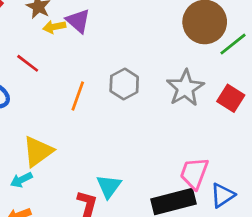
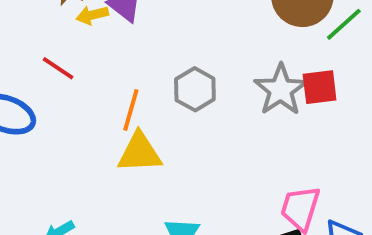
red square: (231, 98) -> (320, 87), moved, turned -36
yellow triangle: (38, 151) -> (139, 153), moved, turned 36

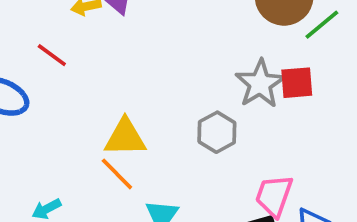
gray hexagon: (195, 89) -> (217, 132), moved
orange line: (131, 110) -> (117, 174), moved, turned -63

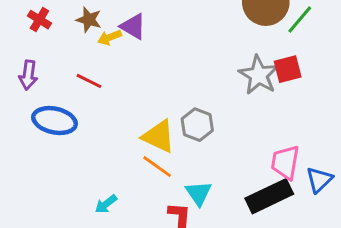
gray hexagon: (217, 132) -> (197, 125), moved
yellow triangle: (125, 137) -> (159, 136), turned 36

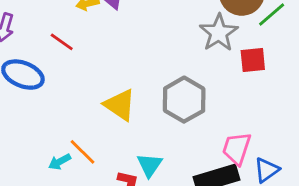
gray star: (259, 75) -> (219, 33), moved
gray hexagon: (197, 125) -> (184, 100), moved, size x1.4
orange line: (157, 167) -> (82, 152), moved

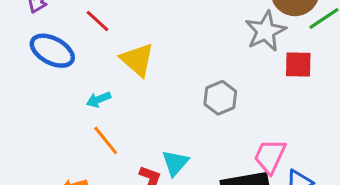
gray hexagon: (184, 100) -> (220, 98), size x0.7
yellow triangle: (120, 105) -> (137, 60), moved
cyan arrow: (60, 162) -> (99, 100), moved

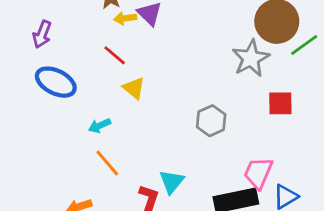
red line: (98, 21) -> (115, 55), moved
yellow triangle: (137, 60) -> (134, 88), size x0.7
red square: (298, 64) -> (280, 103), moved

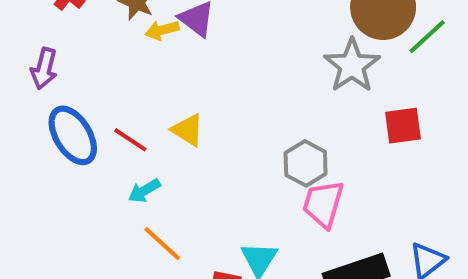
red line: (115, 55) -> (130, 140), moved
blue ellipse: (56, 82) -> (73, 135), turned 39
pink trapezoid: (258, 173) -> (323, 204), moved

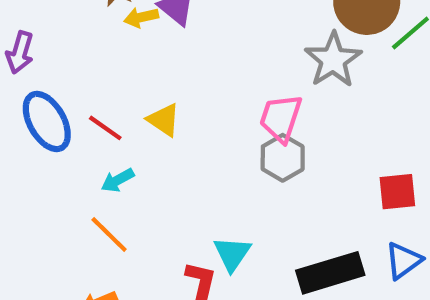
red square: (403, 126) -> (397, 192), moved
pink trapezoid: (323, 204) -> (281, 118), moved
orange line: (162, 244) -> (109, 234), moved

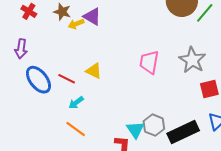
gray star: (333, 60) -> (192, 60), moved
gray hexagon: (283, 158) -> (154, 125), moved

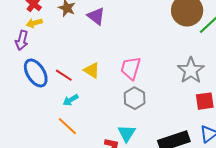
yellow arrow: (76, 24) -> (34, 23), moved
pink trapezoid: (149, 62) -> (131, 68), moved
gray hexagon: (154, 125) -> (135, 98), moved

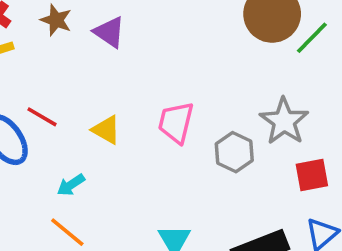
red line: (64, 75) -> (42, 117), moved
gray hexagon: (135, 98) -> (234, 152), moved

